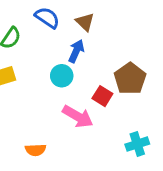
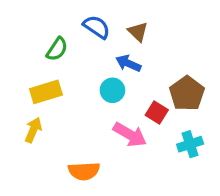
blue arrow: (76, 51) -> (128, 63), turned -90
cyan cross: (137, 144) -> (190, 144), moved
orange semicircle: (36, 150) -> (84, 171), size x1.4

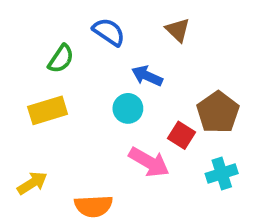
brown triangle: (138, 32) -> (178, 30), moved
yellow arrow: (33, 130) -> (32, 183), moved, turned 35

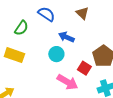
yellow rectangle: (48, 110) -> (14, 55), turned 36

